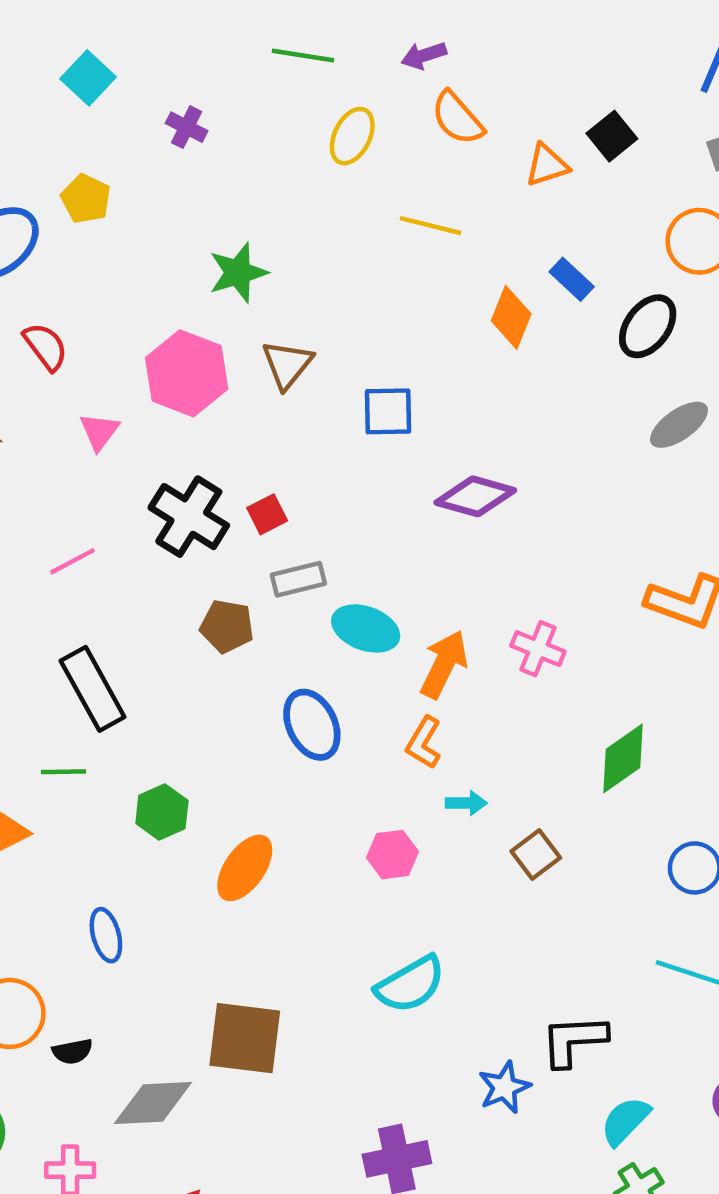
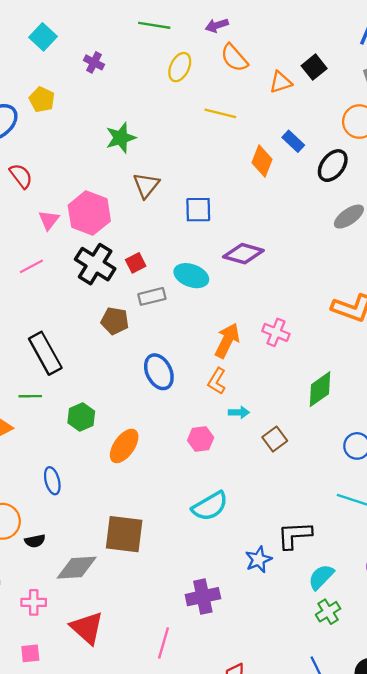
pink hexagon: (187, 373) -> (89, 213), moved
pink line: (72, 561) -> (31, 266), moved
cyan ellipse: (366, 628) -> (191, 276), moved

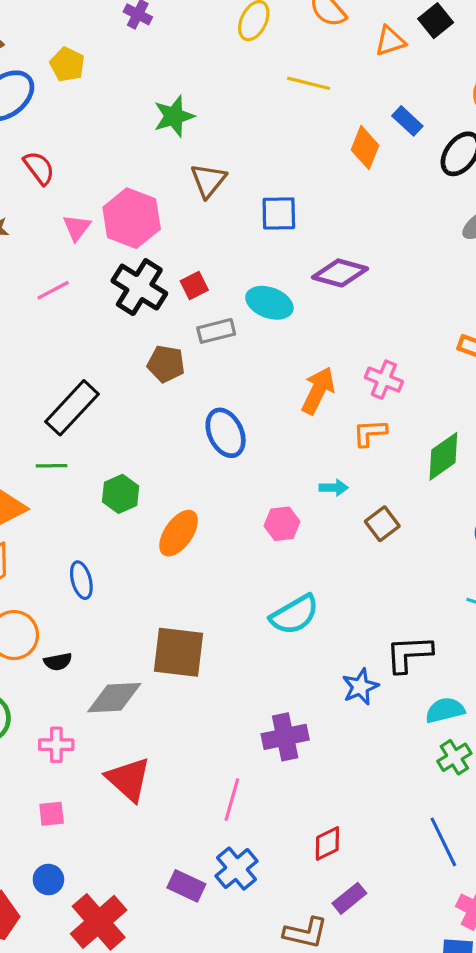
black rectangle: (45, 353) -> (72, 408), turned 72
orange L-shape: (217, 381) -> (370, 433), moved, turned 56
cyan semicircle: (321, 577) -> (445, 710), turned 32

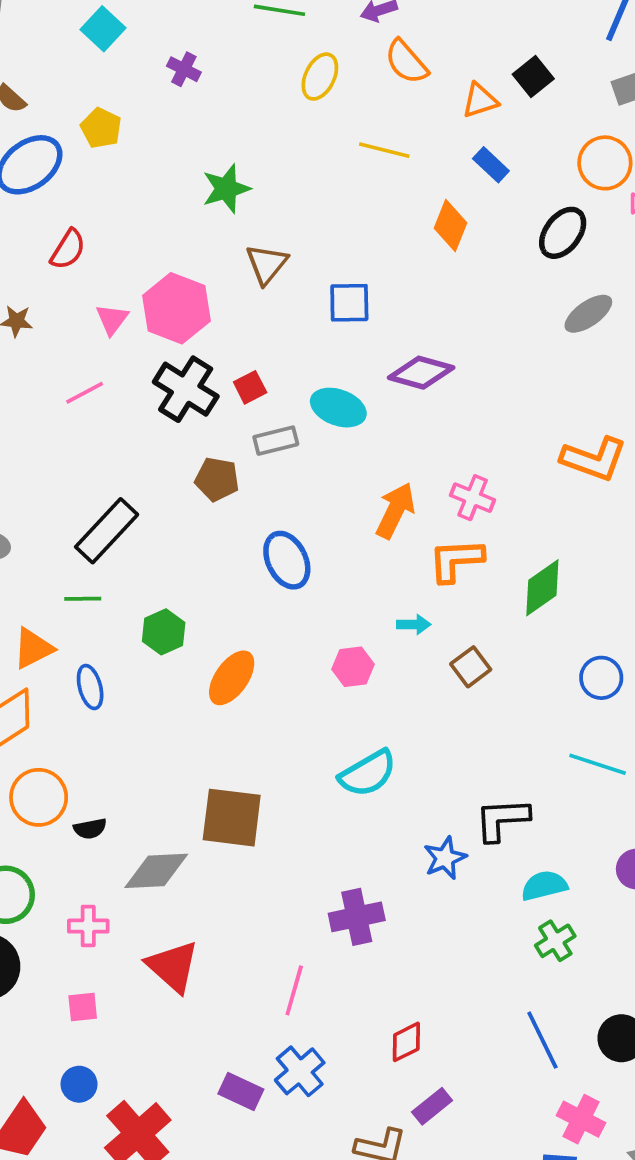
blue rectangle: (407, 121) -> (491, 165), moved
red semicircle: (39, 168) -> (68, 249), turned 69
orange L-shape: (370, 433) -> (456, 560), size x1.4
blue ellipse: (81, 580) -> (90, 687), moved

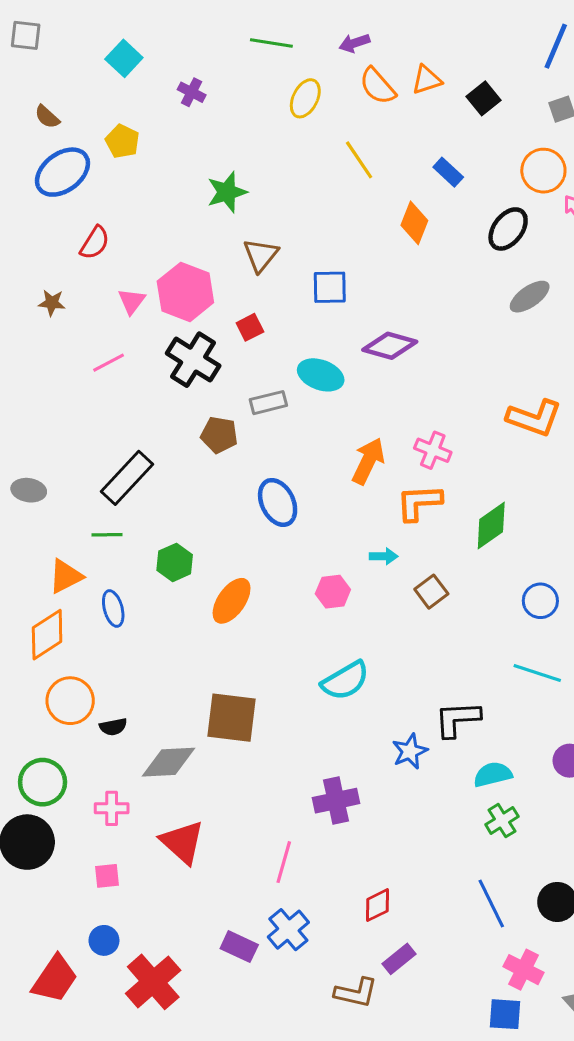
orange triangle: (480, 100) -> (427, 80), moved
yellow line: (384, 150) -> (359, 160), turned 42
red square: (250, 387) -> (250, 327), moved

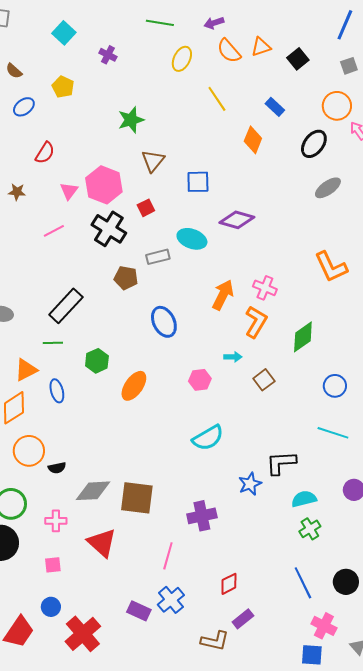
blue ellipse: (62, 172) -> (24, 107), size x0.6
orange L-shape: (534, 418) -> (331, 267), turned 45
orange L-shape: (419, 502) -> (256, 322), turned 124
brown square: (232, 718) -> (137, 498), moved

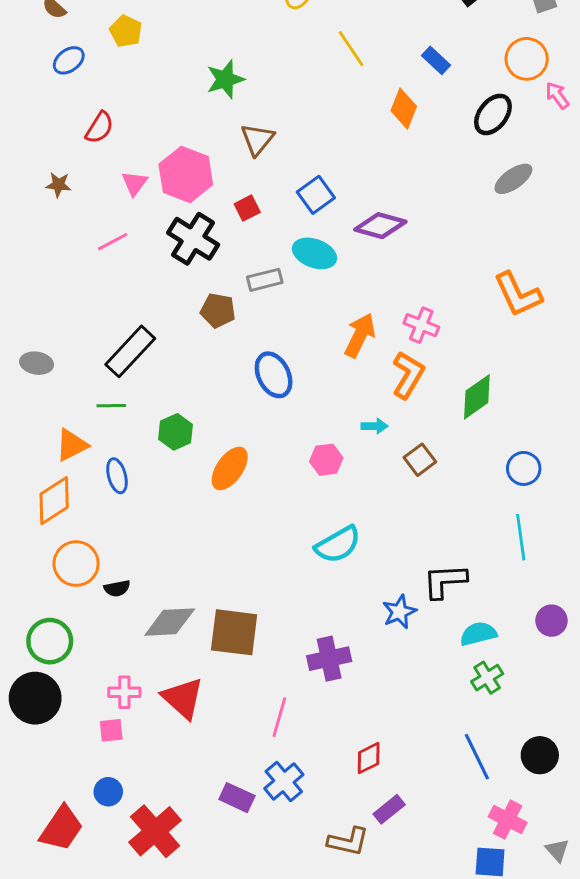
blue square: (198, 182) -> (316, 195), moved, turned -35
cyan line: (333, 433) -> (521, 537), turned 64
pink cross: (56, 521) -> (124, 692), moved

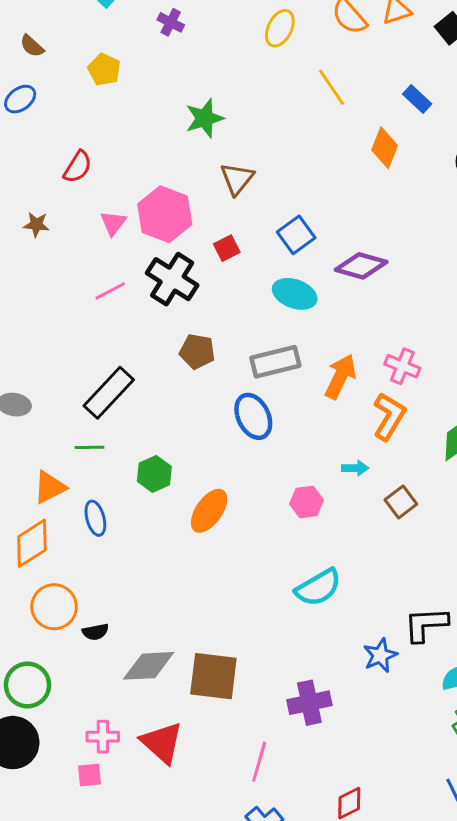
blue ellipse: (69, 60) -> (20, 99), moved
pink line: (113, 242) -> (110, 291), moved
gray rectangle: (265, 280) -> (275, 362), moved, size x1.4

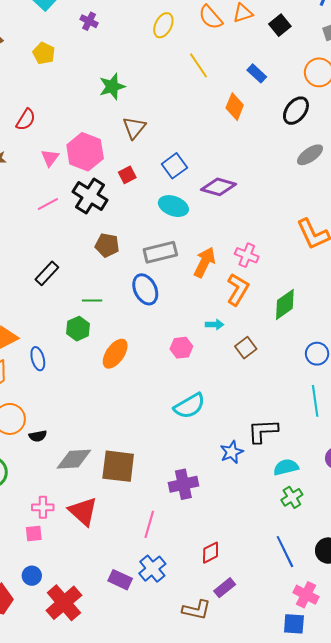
black rectangle: (109, 393) -> (47, 273), size x0.7
green line: (89, 447) -> (92, 300), moved

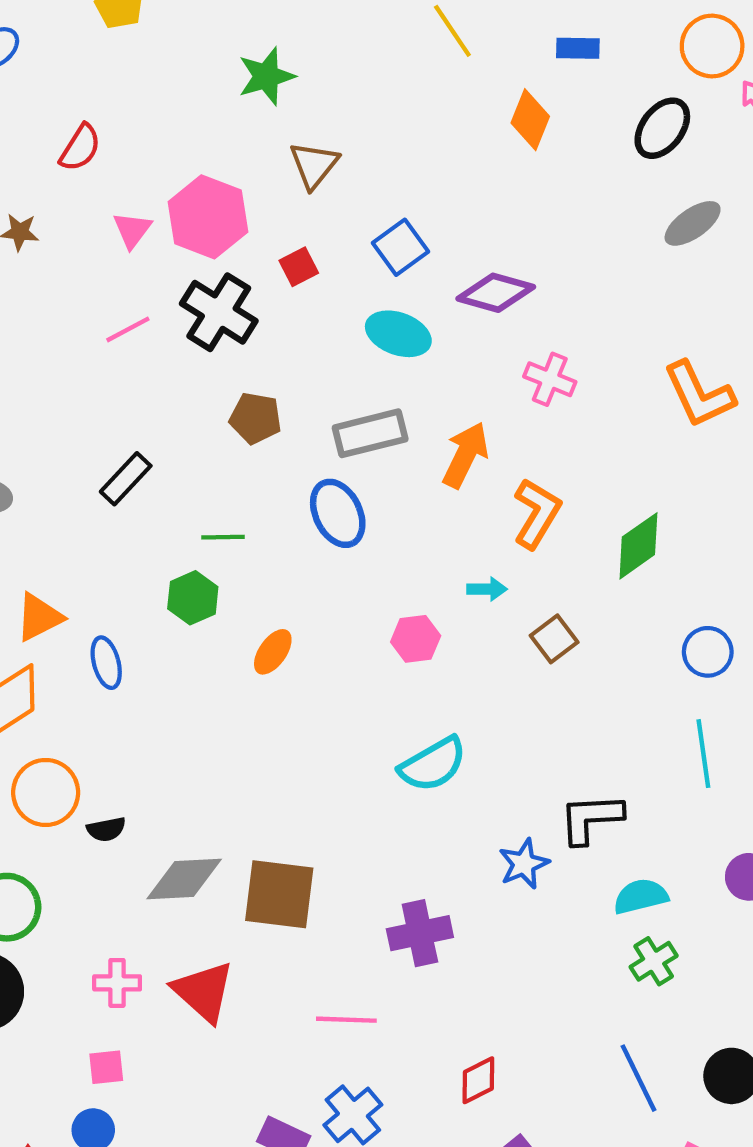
blue rectangle: (257, 73) -> (578, 48), turned -42
pink cross: (247, 255) -> (550, 379), moved
orange ellipse: (115, 354) -> (273, 652), size x0.7
pink line: (149, 524) -> (346, 1020), turned 76
pink square: (34, 533) -> (106, 1067), moved

